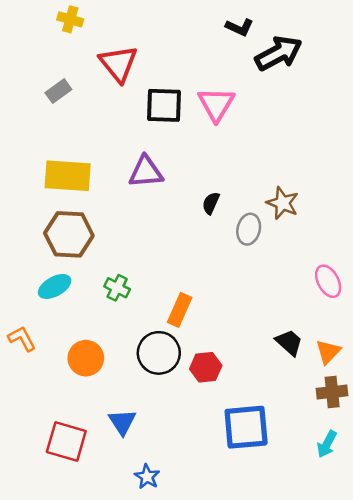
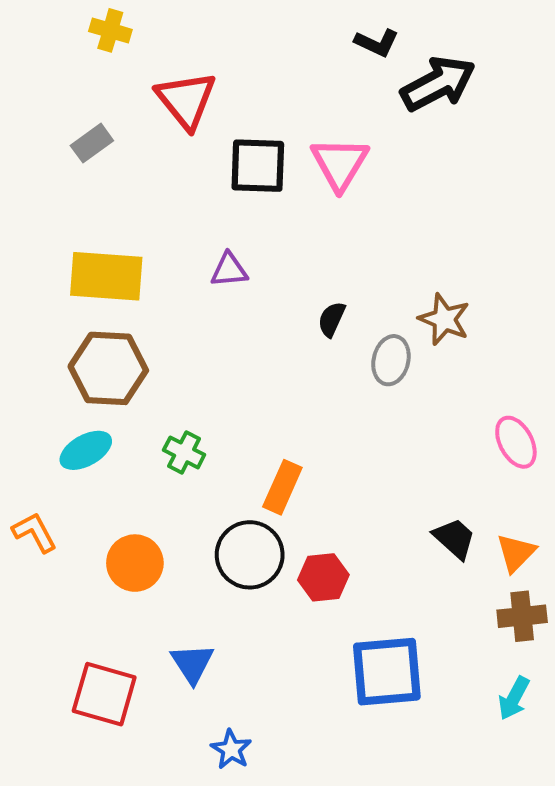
purple triangle: (146, 172) -> (229, 270), size x0.7

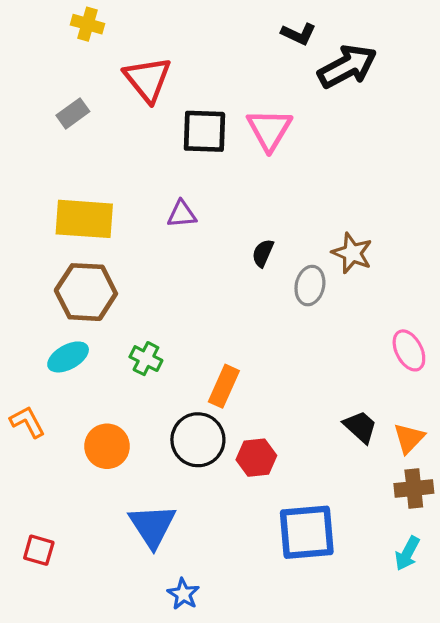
blue triangle: (192, 663) -> (152, 526), size x1.4
red square: (104, 694) -> (39, 550), moved, size x0.6

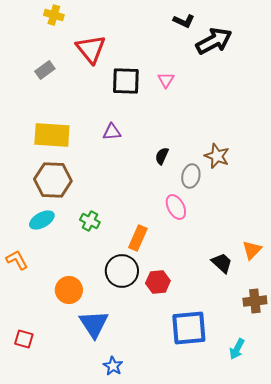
pink triangle: (269, 130) -> (166, 80), size x0.6
pink ellipse: (409, 350) -> (176, 207), moved
orange triangle: (409, 438) -> (252, 250), moved
orange circle: (107, 446) -> (69, 290), moved
cyan arrow: (407, 553) -> (237, 349), moved

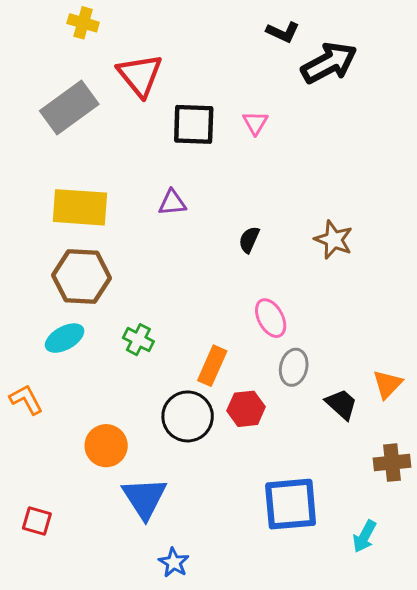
gray rectangle: (45, 70) -> (69, 107), size x1.8
gray ellipse: (191, 176) -> (294, 367), moved
red hexagon: (158, 282) -> (246, 409), moved

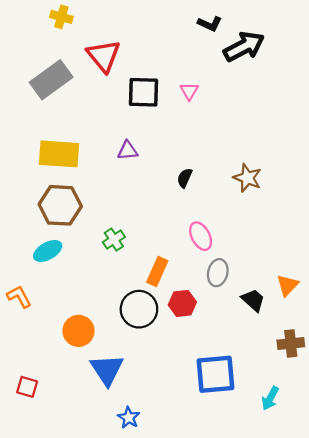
green cross: (138, 340) -> (114, 240), moved, turned 30

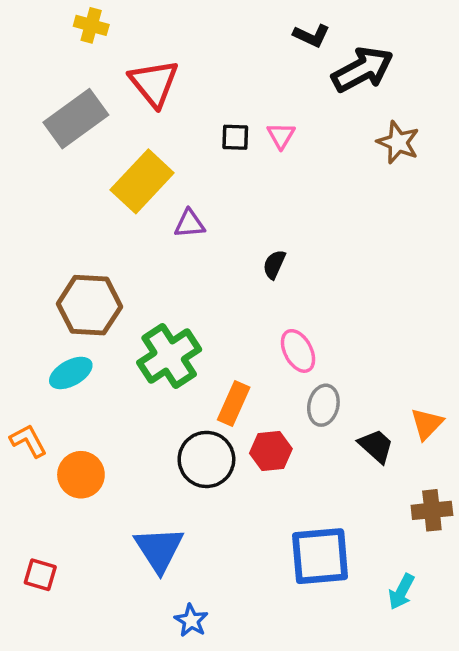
black square: (144, 92) -> (235, 137), moved, size x0.6
yellow rectangle: (59, 154) -> (142, 181), moved, turned -51
brown star: (247, 178) -> (398, 142), moved
green cross: (114, 240) -> (169, 356), size x1.8
orange circle: (78, 331) -> (81, 475), moved

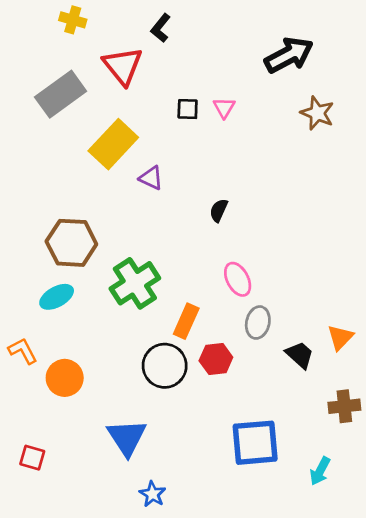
black L-shape: (312, 36) -> (161, 28), moved, turned 104
purple triangle: (189, 224) -> (151, 178), turned 30

